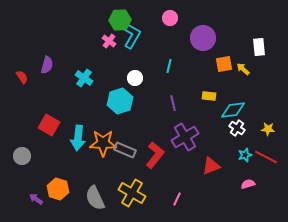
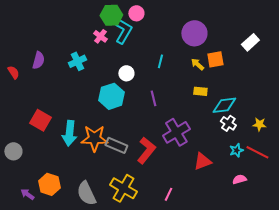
pink circle: (170, 18) -> (136, 13), moved
white rectangle: (259, 47) -> (250, 42), turned 54
yellow arrow: (243, 69) -> (197, 64), moved
cyan cross: (84, 78) -> (77, 61), moved, turned 30
purple line: (173, 103) -> (153, 98), moved

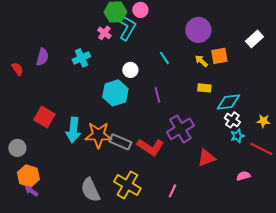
cyan line: (160, 61) -> (164, 58), turned -48
red L-shape: (146, 150) -> (150, 147), turned 84
cyan star: (236, 150) -> (237, 136), moved
orange hexagon: (49, 184) -> (28, 176), moved

